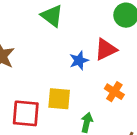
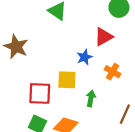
blue star: (79, 60) -> (84, 57), moved

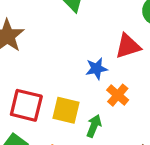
orange cross: (112, 72) -> (118, 95), moved
yellow square: (67, 80) -> (66, 110), moved

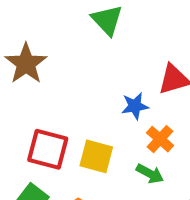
green arrow: (94, 126) -> (150, 174), moved, turned 95

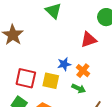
blue star: (135, 106) -> (64, 64), moved

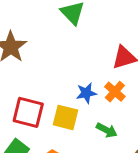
orange cross: (83, 71) -> (115, 92), moved

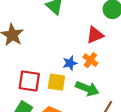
green arrow: (107, 130) -> (87, 89), size x1.5

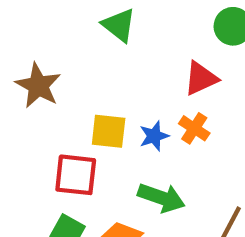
yellow square: (56, 82) -> (109, 131), moved
green arrow: (87, 89) -> (161, 198), moved

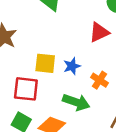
orange cross: (194, 128) -> (100, 80), moved

